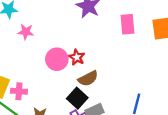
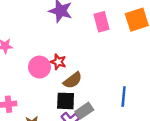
black square: (77, 98) -> (66, 101), turned -30

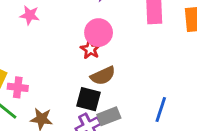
pink circle: (40, 67) -> (99, 33), moved

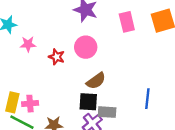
red star: (90, 49) -> (57, 57), moved
gray rectangle: (109, 116) -> (107, 112), turned 36

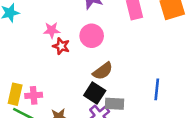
pink star: (28, 44) -> (52, 30), moved
black square: (88, 102) -> (95, 93), turned 30

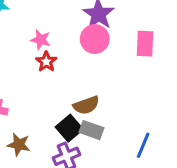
pink circle: (92, 36) -> (95, 39), moved
gray rectangle: (115, 104) -> (91, 130), moved

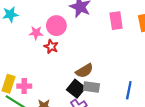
pink circle: (95, 39) -> (56, 26), moved
pink star: (41, 40) -> (36, 33), moved

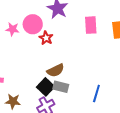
red star: (51, 47) -> (46, 38), moved

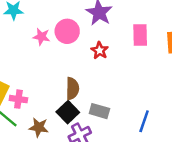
red star: (46, 38) -> (100, 50), moved
brown semicircle: (55, 70) -> (72, 89), moved, turned -66
black square: (46, 87) -> (68, 112), moved

